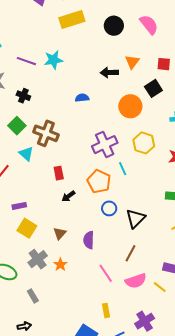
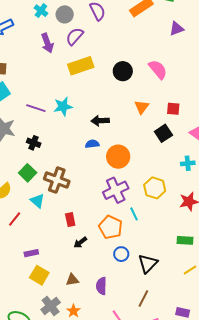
black arrow: (109, 73) -> (100, 121), moved
orange circle: (130, 106) -> (118, 157), moved
brown triangle: (60, 233) -> (72, 280), turned 40

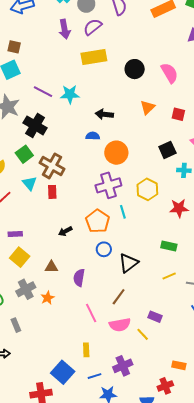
black square: (163, 133) -> (167, 150), moved
black cross: (34, 143) -> (35, 125), size x1.6
red rectangle: (70, 220) -> (52, 192), moved

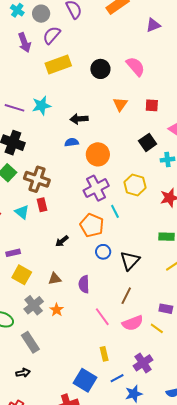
cyan triangle: (30, 183) -> (22, 212), moved
gray rectangle: (16, 325) -> (30, 342), size x1.5

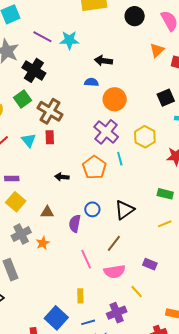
orange triangle: (120, 104) -> (157, 50), moved
purple cross: (96, 188) -> (106, 132), turned -35
black arrow: (62, 241) -> (62, 177), turned 32
blue circle: (103, 252) -> (92, 209), moved
yellow line: (157, 328) -> (137, 292), moved

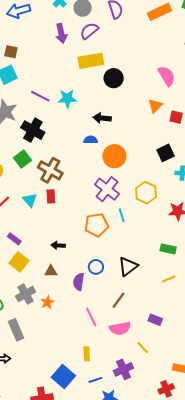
black circle: (135, 16) -> (114, 78), moved
orange pentagon: (94, 167) -> (97, 225), turned 30
black arrow: (62, 177) -> (58, 245), moved
purple rectangle: (12, 179) -> (14, 239), turned 40

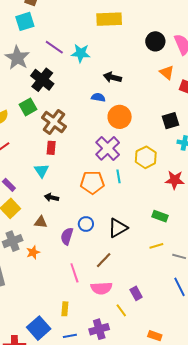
black circle: (114, 78) -> (155, 41), moved
orange triangle: (155, 106) -> (167, 72), turned -42
cyan triangle: (30, 200) -> (41, 171), moved
purple rectangle: (155, 320) -> (136, 293), moved, turned 32

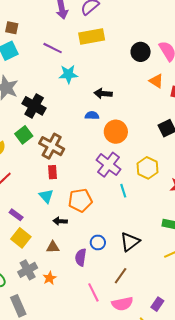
purple line: (54, 47) -> (53, 48), moved
orange pentagon: (92, 182) -> (80, 200), moved
purple rectangle: (136, 293) -> (157, 304), turned 72

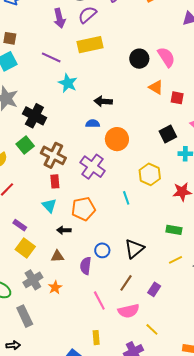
cyan star: (68, 74) -> (68, 83), turned 30
purple cross: (109, 165) -> (93, 167), moved
purple rectangle: (157, 304) -> (154, 289), moved

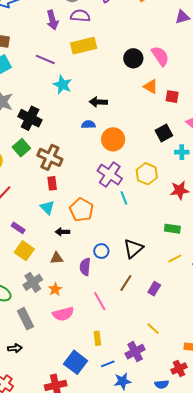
purple semicircle: (87, 15) -> (80, 16), turned 48
purple cross: (93, 167) -> (110, 175), moved
orange pentagon: (83, 209) -> (81, 210), turned -30
pink semicircle: (129, 311) -> (63, 314), moved

